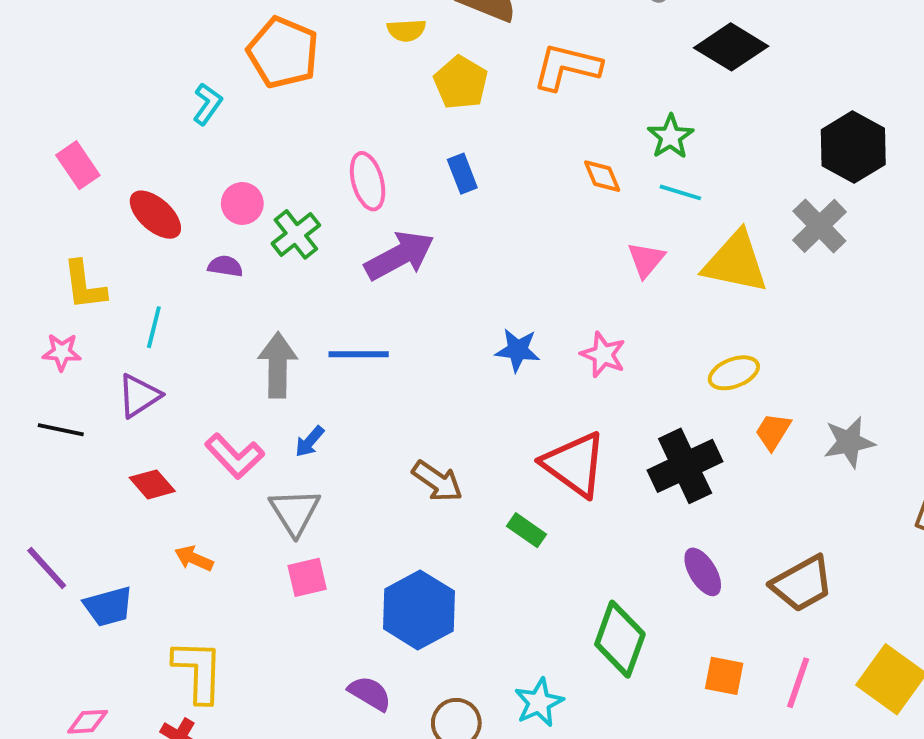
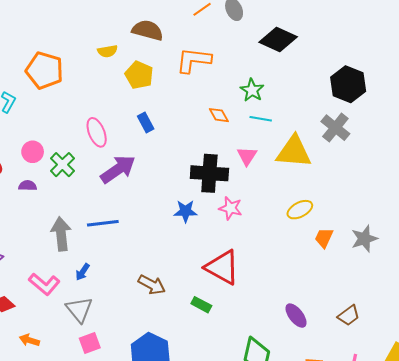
black cross: (685, 466) -> (209, 173), moved, turned 36
brown trapezoid: (802, 584) -> (349, 315), size x0.7

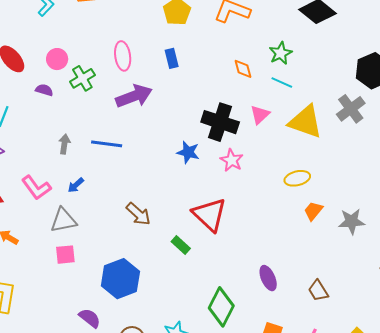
gray arrow: (61, 234) -> (64, 144), size x0.6
gray triangle: (79, 310) -> (63, 220), turned 44
brown trapezoid: (349, 315) -> (318, 291), turned 80

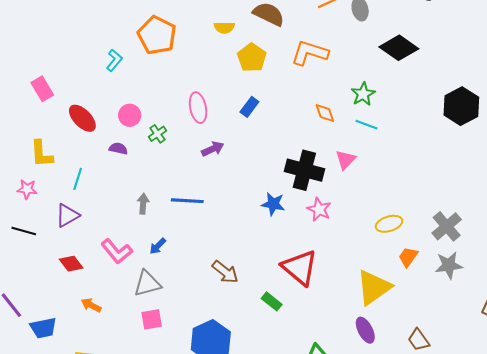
blue rectangle: (172, 58) -> (249, 107), turned 54
green cross: (82, 78) -> (157, 134), size x0.7
purple arrow: (134, 96) -> (213, 149), size x0.6
gray cross: (351, 109) -> (447, 226), moved
yellow triangle: (305, 122) -> (374, 287), moved, turned -51

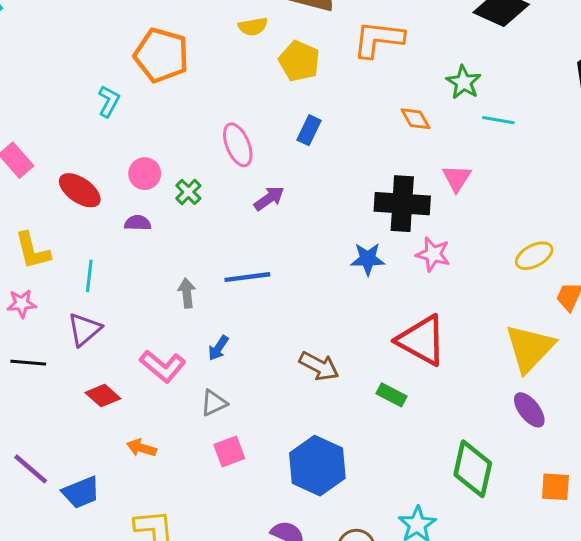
cyan line: (366, 125) -> (498, 120), moved
gray triangle: (147, 284) -> (214, 403), size x0.7

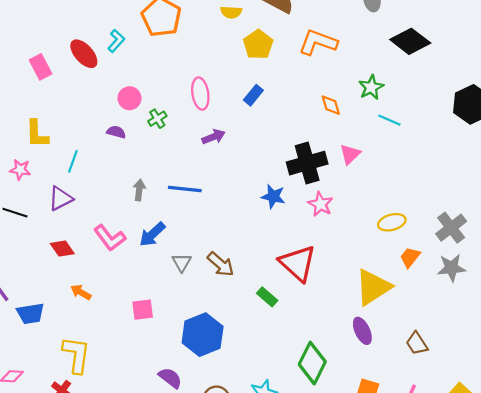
red ellipse: (80, 190) -> (84, 54), moved
black cross: (402, 204) -> (307, 163), turned -33
blue arrow: (218, 348) -> (152, 234), size x1.5
gray triangle: (214, 403) -> (182, 263), moved, turned -48

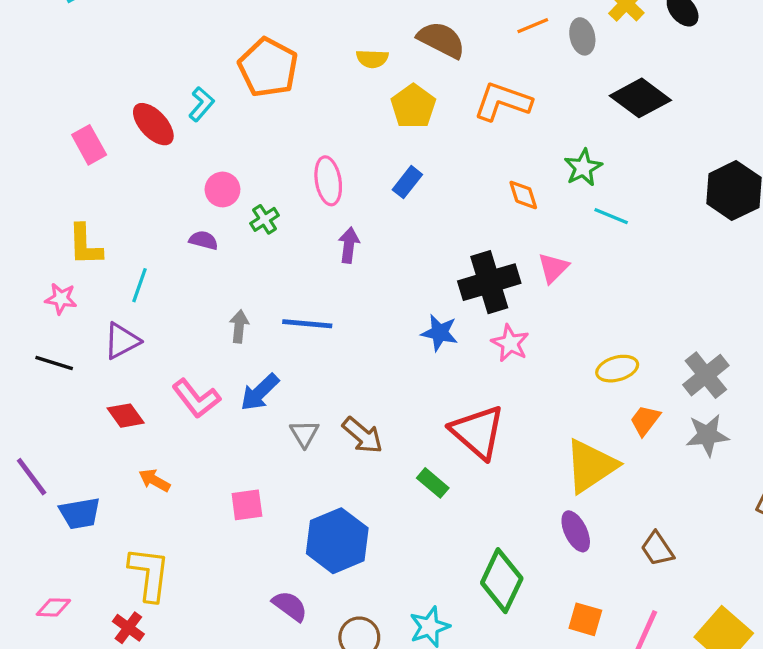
purple arrow: (214, 137) -> (349, 245), turned -60

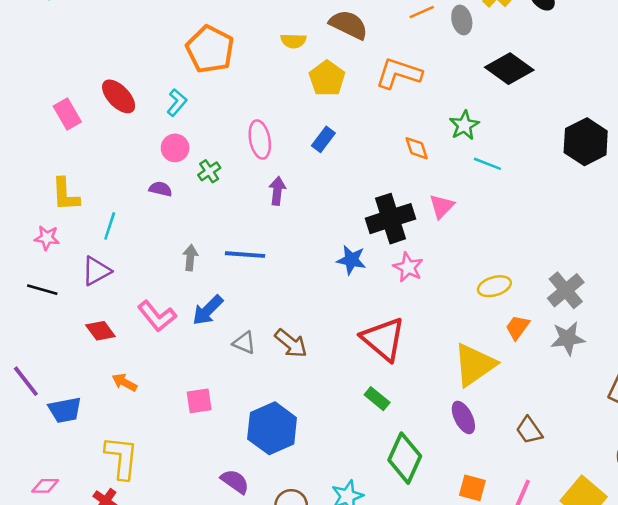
cyan L-shape: (201, 104) -> (177, 103), moved
gray triangle: (304, 434) -> (244, 343), turned -35
green rectangle: (433, 483) -> (377, 399), moved

